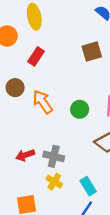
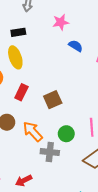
brown square: (92, 52) -> (53, 100), moved
gray cross: (54, 156) -> (50, 152), moved

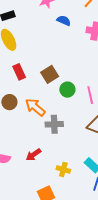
red rectangle: (21, 92) -> (19, 72), turned -42
green circle: (66, 134) -> (67, 90), moved

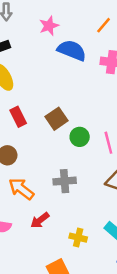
blue semicircle: (64, 21) -> (72, 50), size x1.6
orange arrow: (35, 107) -> (21, 189), moved

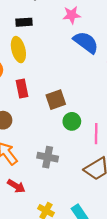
red arrow: (40, 220) -> (16, 186), turned -126

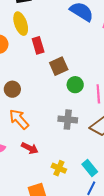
red rectangle: (22, 89) -> (38, 45), moved
gray cross: (48, 157) -> (68, 120), moved

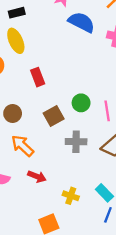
red rectangle: (38, 45) -> (38, 77), moved
brown square: (59, 66) -> (54, 116), moved

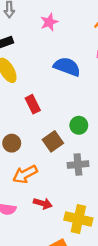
blue semicircle: (81, 22) -> (67, 67), moved
orange arrow: (22, 146) -> (25, 174), turned -65
yellow cross: (71, 196) -> (78, 219), size x1.6

